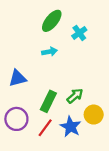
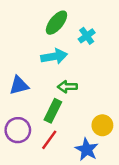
cyan arrow: (50, 52) -> (54, 56), size x1.5
green arrow: (75, 96) -> (67, 87), moved, turned -140
blue star: (70, 127) -> (87, 149), moved

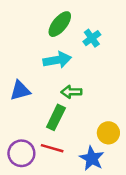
purple circle: (18, 130) -> (21, 153), moved
red line: (49, 140) -> (52, 148), turned 70

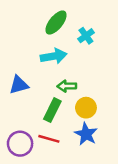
yellow circle: (108, 133) -> (86, 108), moved
blue star: (92, 158) -> (86, 134), moved

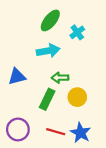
blue star: (86, 134) -> (81, 133), moved
red line: (49, 139) -> (56, 132), moved

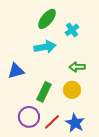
green arrow: (60, 78) -> (77, 67), moved
purple circle: (18, 129) -> (29, 117), moved
red line: (56, 132) -> (52, 122), turned -60

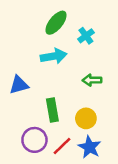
yellow circle: (72, 90) -> (86, 118), moved
green rectangle: (44, 92) -> (52, 110), turned -36

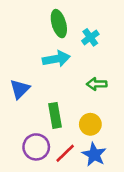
green ellipse: (56, 23) -> (59, 24), turned -55
blue triangle: (19, 85) -> (20, 89), turned -30

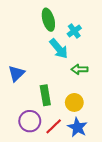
cyan arrow: (56, 59) -> (59, 49), moved, turned 60

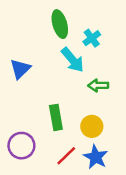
blue triangle: (16, 73) -> (20, 69), moved
purple circle: (30, 121) -> (21, 146), moved

